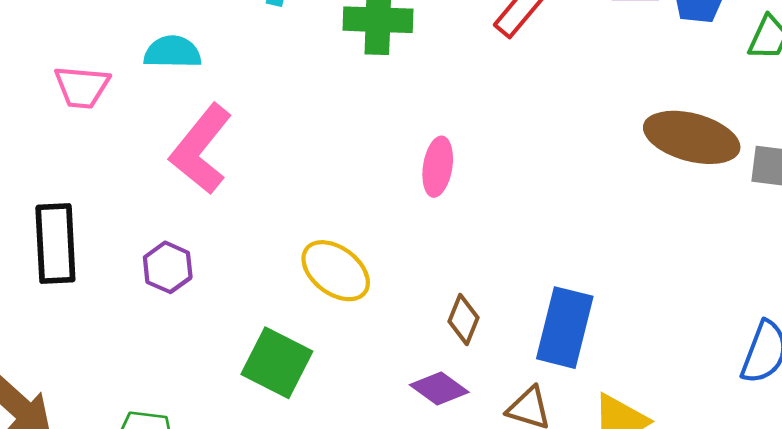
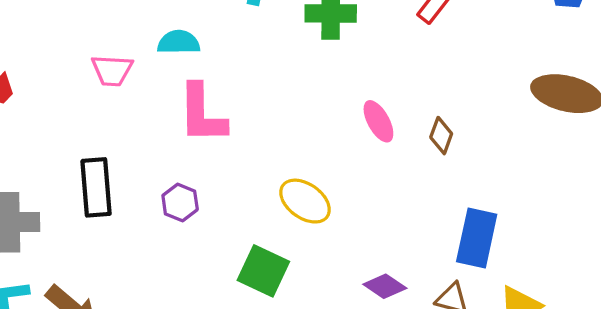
pink L-shape: (201, 149) -> (202, 114), turned -38
pink ellipse: (438, 167) -> (378, 121), turned -36
brown diamond: (464, 320) -> (441, 136), moved

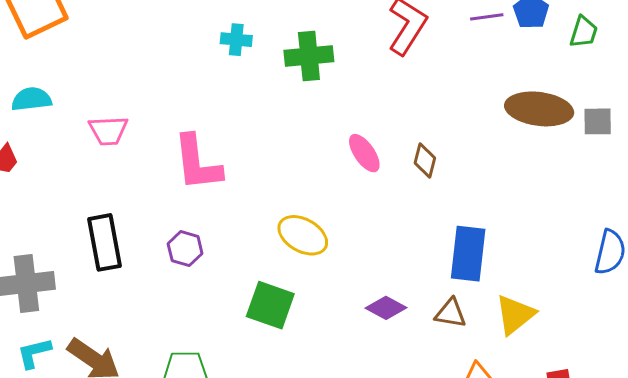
cyan semicircle: (179, 42) -> (31, 99), moved

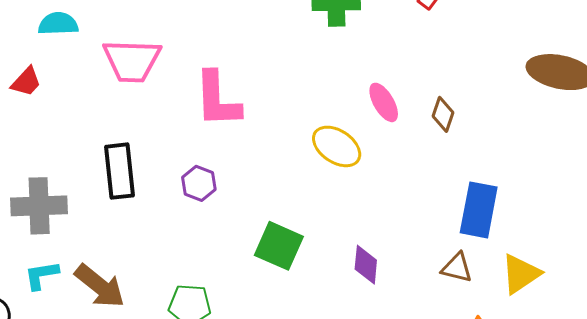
pink trapezoid: (108, 131) -> (132, 61), size x1.5
yellow ellipse: (303, 235) -> (337, 146), moved
purple diamond: (386, 308) -> (366, 265), moved, turned 63

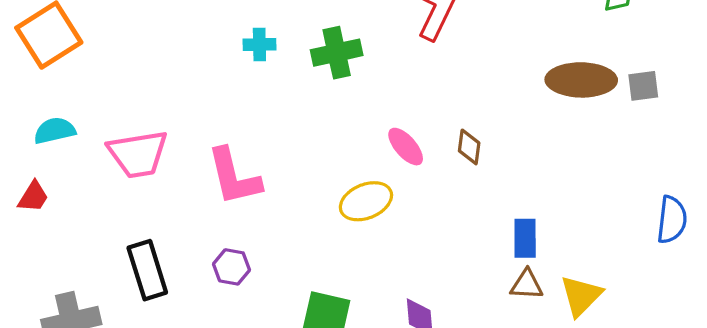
yellow ellipse: (337, 146) -> (366, 201), turned -45
blue rectangle: (479, 210) -> (525, 238), size x0.7
brown triangle: (457, 268) -> (527, 285), moved

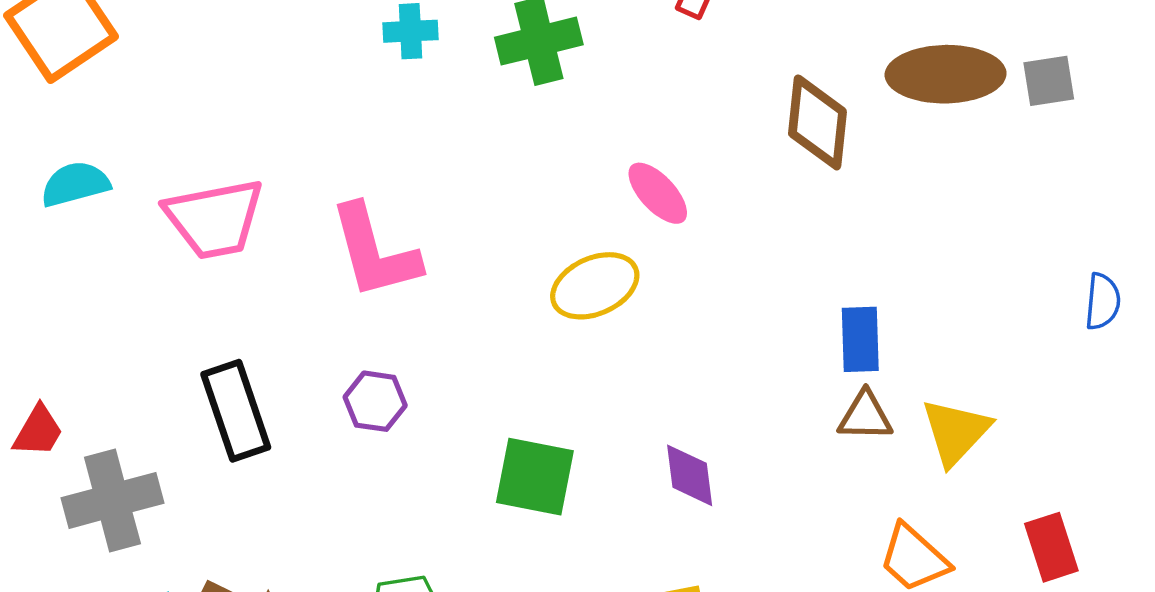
brown diamond: (469, 147) -> (817, 122), moved, size x1.6
red trapezoid: (33, 197) -> (38, 431), moved
blue semicircle: (672, 220) -> (1103, 301), size x0.7

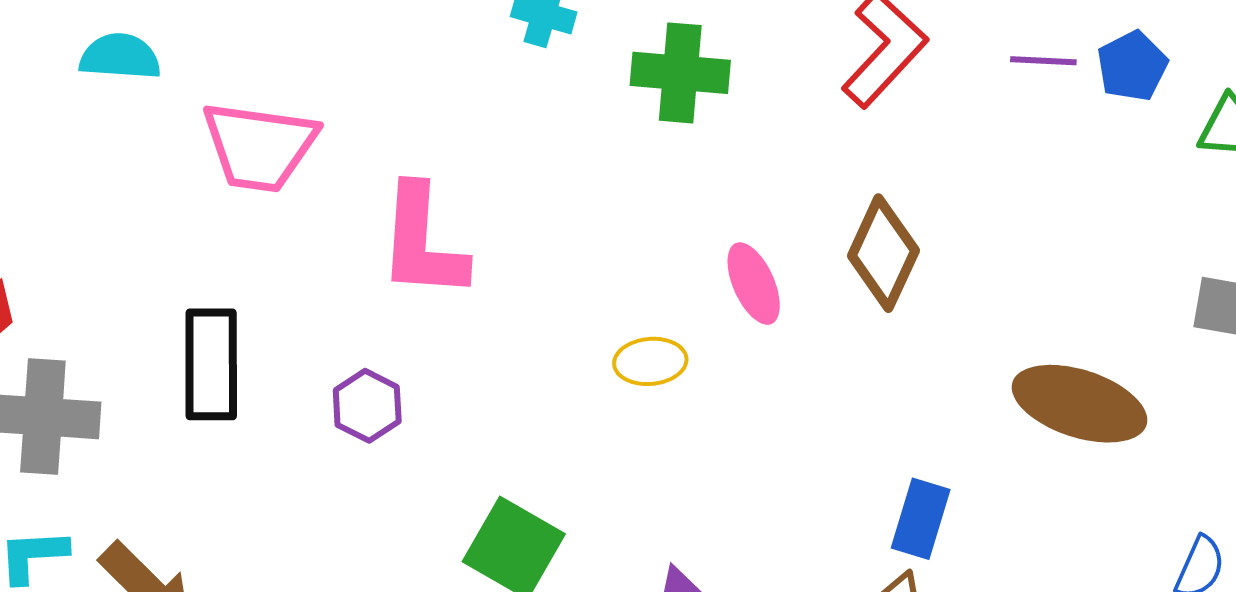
brown ellipse: (946, 74) -> (1079, 404), moved
brown diamond: (817, 122) -> (883, 253), moved
yellow ellipse: (595, 286) -> (650, 361), size x0.7

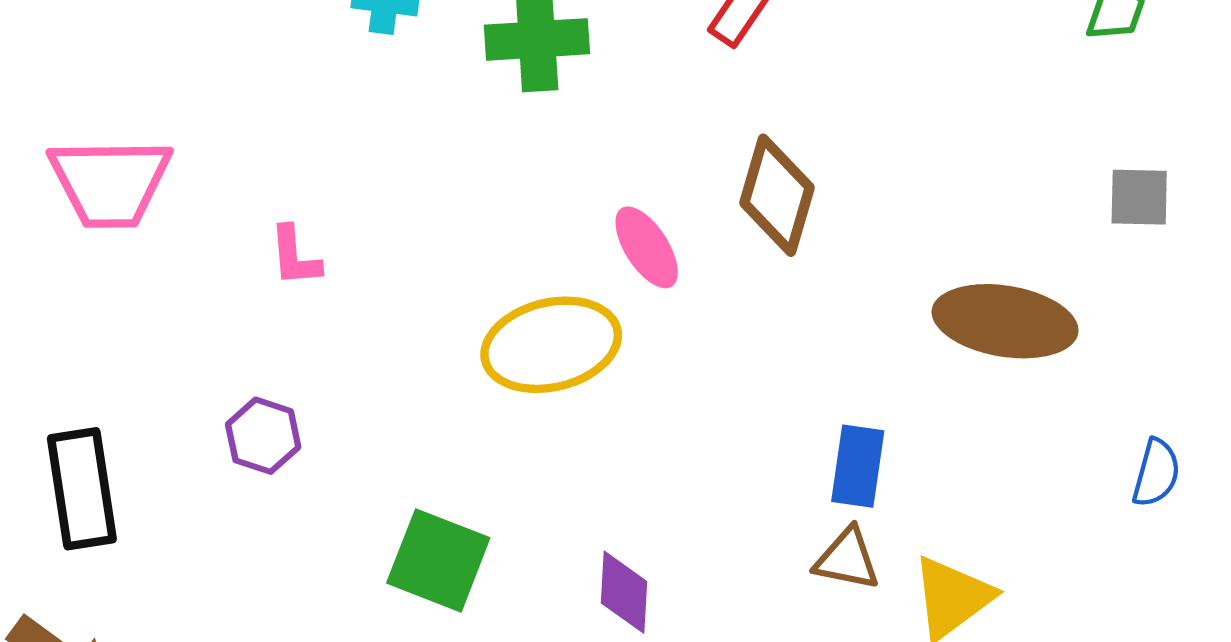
pink L-shape: (422, 242) -> (295, 256), size x0.5
yellow ellipse: (650, 361) -> (551, 345), size x1.8
black rectangle: (211, 364) -> (82, 489), moved

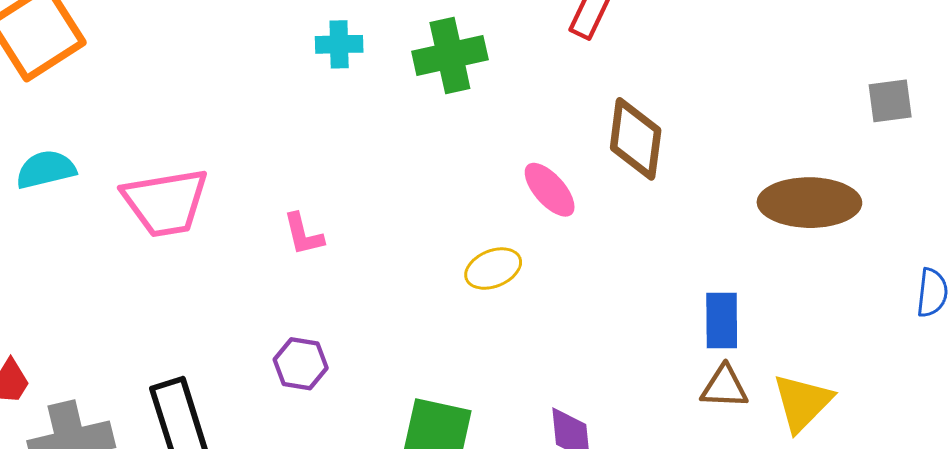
yellow ellipse: (551, 345) -> (493, 269), size x0.6

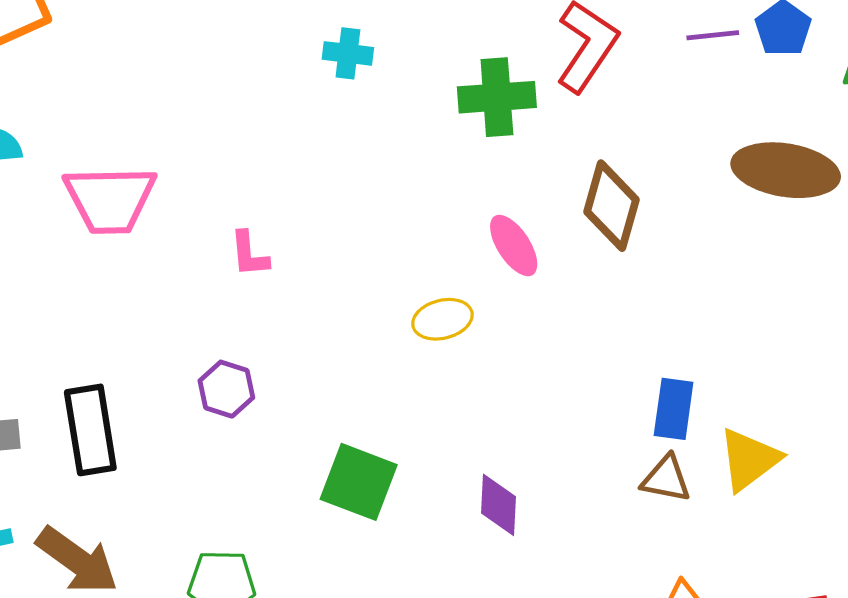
cyan cross: (339, 44) -> (348, 53), moved
green cross: (450, 56) -> (497, 97), moved
brown ellipse: (809, 203) -> (786, 170), moved
yellow triangle: (802, 402) -> (749, 459), moved

